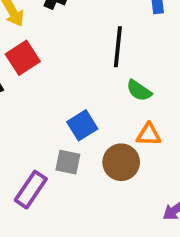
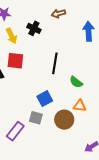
black line: (118, 47) -> (55, 63), moved
red square: (23, 58) -> (15, 61), turned 36

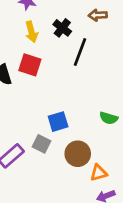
black line: (55, 63) -> (80, 52), moved
green semicircle: (76, 82) -> (109, 118), moved, turned -32
orange triangle: (80, 106) -> (99, 173), moved, turned -32

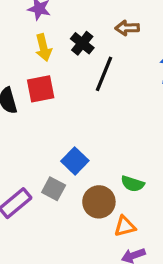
red square: (30, 65) -> (41, 89), turned -30
green semicircle: (109, 118) -> (133, 184), moved
blue square: (58, 122) -> (75, 161), turned -30

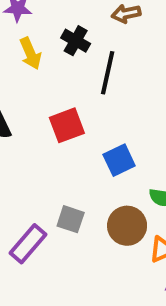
red square: (41, 89) -> (67, 125), moved
blue square: (75, 161) -> (119, 160), moved, turned 30

